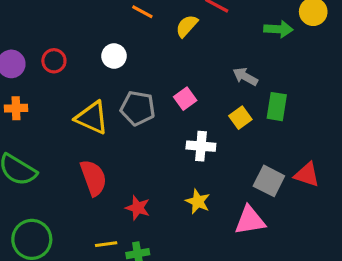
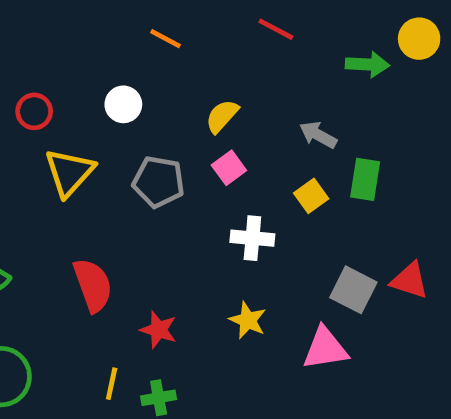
yellow semicircle: (187, 26) -> (222, 116), moved
yellow triangle: (92, 118) -> (69, 172), moved, turned 48
yellow line: (106, 244) -> (112, 384), turned -70

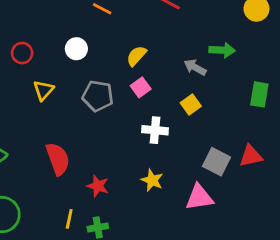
green arrow: (367, 64) -> (222, 50), moved
yellow triangle: (69, 172) -> (43, 90), size x0.7
green rectangle: (365, 179) -> (259, 94), moved
red triangle: (410, 280) -> (251, 156), turned -30

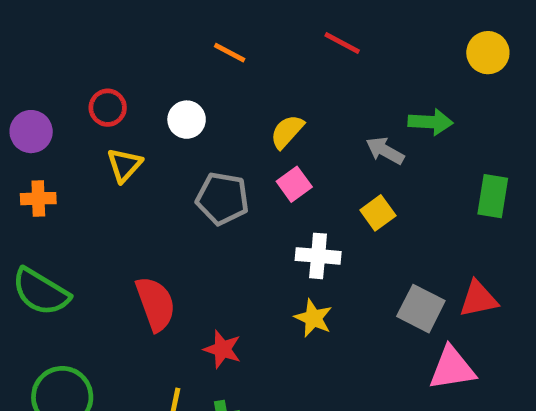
red circle: (22, 53) -> (108, 108), moved
yellow triangle: (43, 90) -> (124, 165), moved
yellow star: (152, 180) -> (313, 318), moved
pink triangle: (199, 197) -> (452, 368), moved

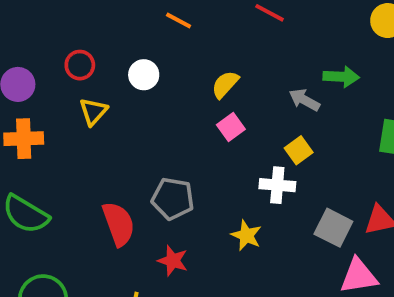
orange cross: (38, 199) -> (24, 139), size x1.4
gray pentagon: (222, 199) -> (173, 199), moved
white cross: (318, 256) -> (277, 185), moved

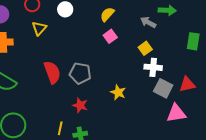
white cross: (277, 185) -> (153, 67), moved
red semicircle: (119, 224) -> (52, 72), moved

